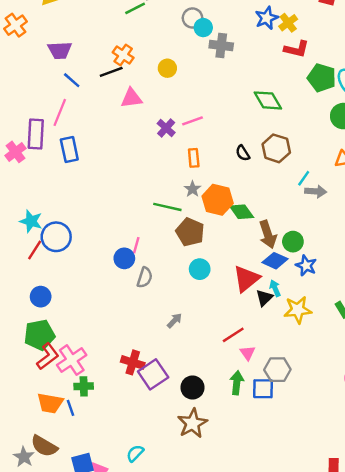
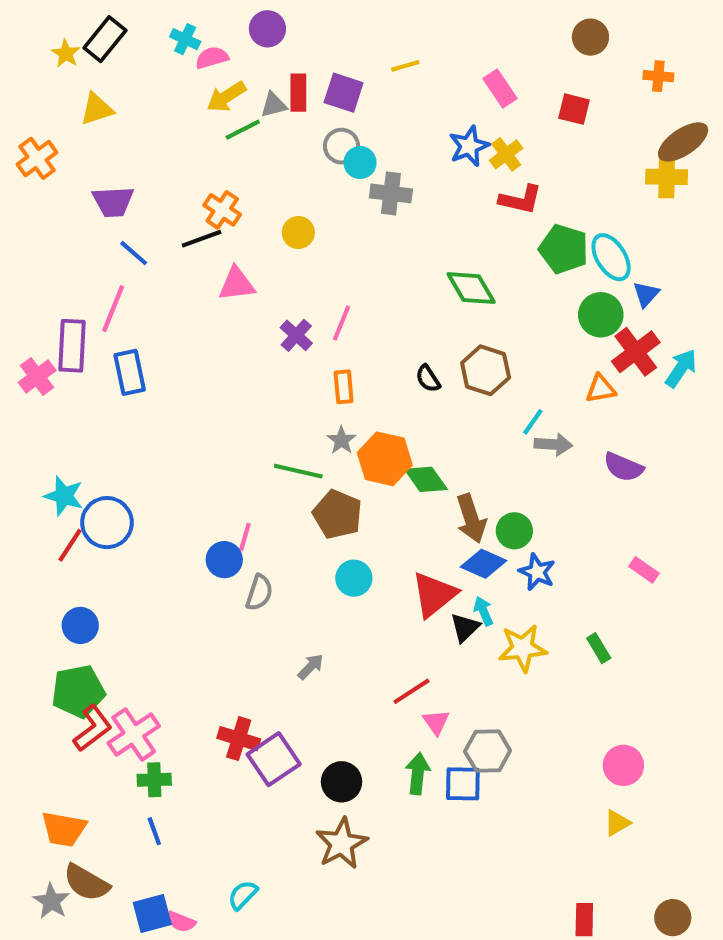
pink line: (192, 121) -> (342, 323), turned -48
orange trapezoid: (50, 403) -> (64, 829), moved
blue line: (71, 408) -> (154, 831), moved

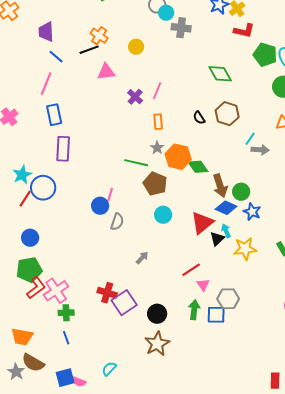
purple trapezoid: (113, 202) -> (46, 32), turned 90
purple rectangle: (72, 346) -> (63, 149), moved
cyan star: (64, 496) -> (22, 175), turned 30

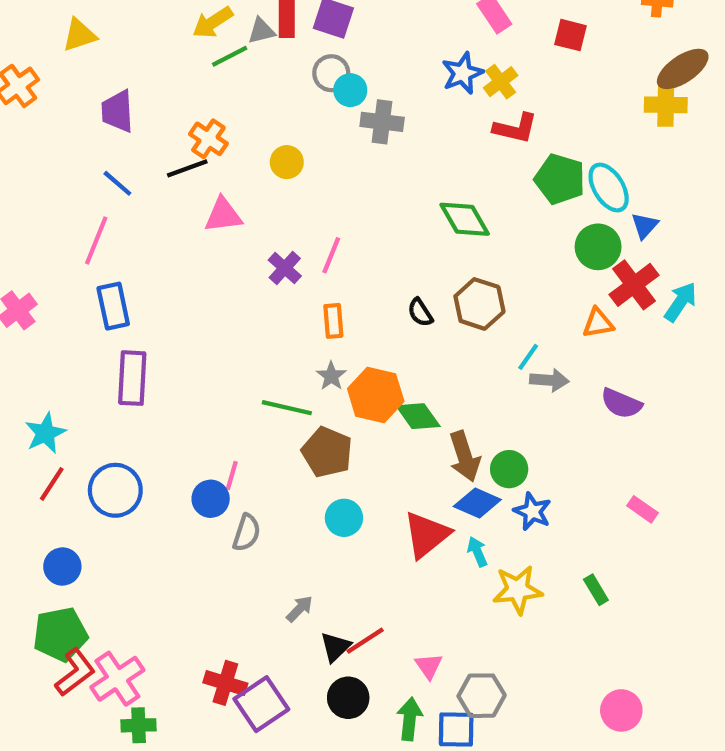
purple trapezoid: (46, 32) -> (117, 111), moved
blue circle: (43, 188) -> (115, 490), moved
black triangle: (217, 239) -> (335, 647), moved
red line: (191, 270) -> (365, 641), moved
black circle: (157, 314) -> (348, 698), moved

